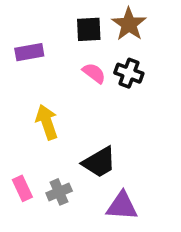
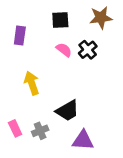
brown star: (129, 24) -> (101, 18), moved, turned 30
purple rectangle: (29, 52) -> (20, 35), turned -72
black cross: (129, 73) -> (88, 50), turned 30

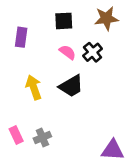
black trapezoid: (67, 111) -> (71, 86), moved
purple triangle: (83, 140) -> (113, 150), moved

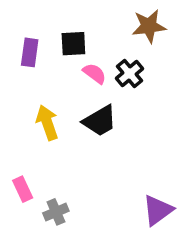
black square: (64, 21) -> (73, 44), moved
gray cross: (42, 137) -> (56, 212), moved
purple triangle: (113, 150) -> (158, 210), turned -40

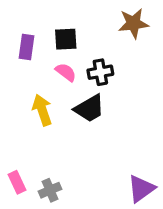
pink semicircle: (95, 73) -> (66, 72), moved
black cross: (130, 73) -> (100, 72), moved, turned 30
pink rectangle: (23, 189) -> (17, 182), moved

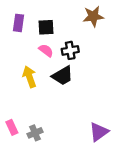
purple rectangle: (26, 47) -> (19, 23), moved

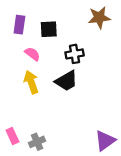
pink semicircle: (46, 50) -> (32, 54), moved

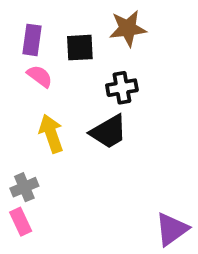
brown star: (99, 18) -> (128, 28), moved
pink semicircle: (32, 54) -> (40, 76), moved
gray cross: (37, 142) -> (24, 187), moved

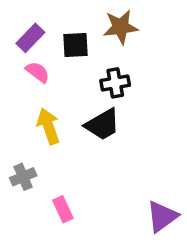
purple rectangle: (32, 40) -> (30, 38), turned 36
pink rectangle: (21, 222) -> (63, 209), moved

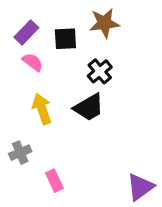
black cross: (115, 83) -> (100, 71), turned -30

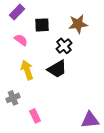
brown star: (104, 23) -> (78, 24), moved
purple rectangle: (26, 32) -> (17, 12), moved
purple triangle: (140, 187) -> (90, 120), turned 30

